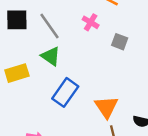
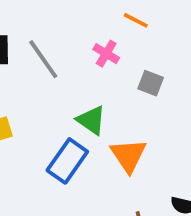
green triangle: (51, 56) -> (91, 120), moved
orange triangle: (106, 107) -> (128, 155), moved

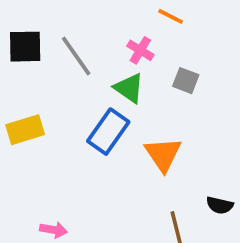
green triangle: (91, 120) -> (129, 88), moved
blue rectangle: (67, 161) -> (108, 132), moved

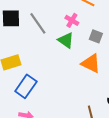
blue rectangle: (108, 132) -> (26, 86), moved
orange triangle: (163, 154) -> (91, 63), moved, turned -30

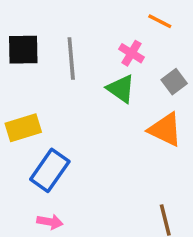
gray line: (38, 23) -> (71, 59), turned 30
gray square: (96, 36) -> (174, 82), turned 32

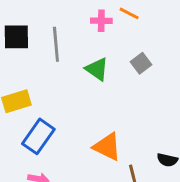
pink cross: (131, 53) -> (101, 21), moved, turned -30
orange triangle: (165, 130) -> (107, 147), moved

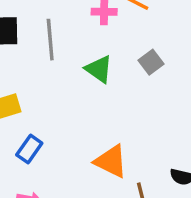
blue rectangle: (38, 136) -> (29, 149), size x0.7

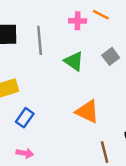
orange triangle: (111, 161) -> (87, 112), moved

